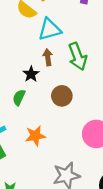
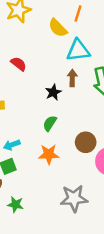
brown circle: (62, 96) -> (86, 142), moved
green semicircle: (19, 97) -> (50, 123), moved

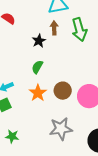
brown circle: (86, 142) -> (63, 91), moved
orange star: (49, 154) -> (38, 93), turned -30

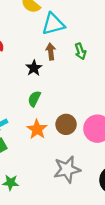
green arrow: (79, 30) -> (80, 51), size x0.6

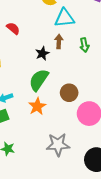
green semicircle: (34, 99) -> (39, 80), size x1.6
brown circle: (66, 124) -> (69, 93), moved

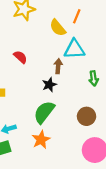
brown arrow: (59, 41) -> (58, 66), moved
brown circle: (69, 93) -> (87, 116), moved

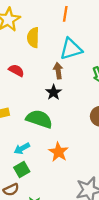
yellow semicircle: (58, 28) -> (33, 38), moved, turned 54
green semicircle: (44, 112) -> (39, 119), moved, turned 85

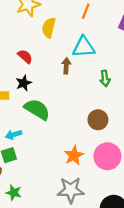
black star: (54, 92) -> (24, 83), moved
orange star: (58, 152) -> (74, 155), moved

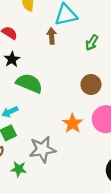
green arrow: (105, 78) -> (92, 43), turned 49
gray star: (71, 190) -> (42, 149), moved

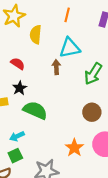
green arrow: (92, 43) -> (93, 74), size x1.5

